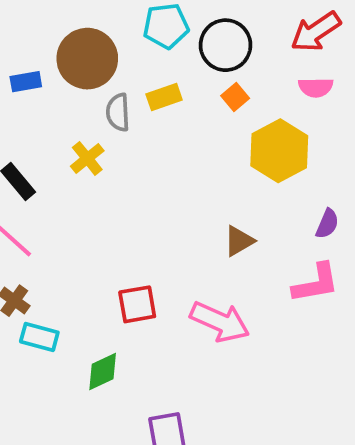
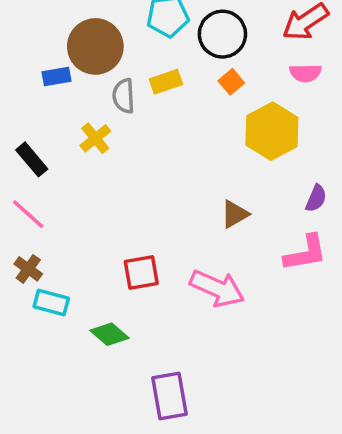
blue rectangle: (26, 82) -> (56, 76), moved
green diamond: (103, 372) -> (109, 334), turned 66

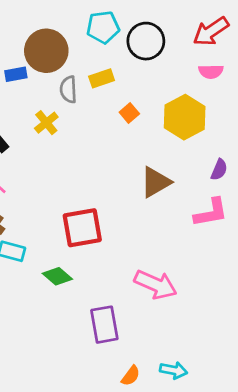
orange square: (231, 82) -> (129, 113), moved
brown triangle: (235, 214) -> (156, 182), size x1.4
red square: (141, 272) -> (82, 228), size x1.4
pink arrow: (217, 288) -> (156, 284), moved

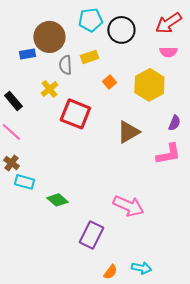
red square: (82, 228) -> (75, 114), moved, turned 32
purple rectangle: (104, 325) -> (91, 235), turned 36

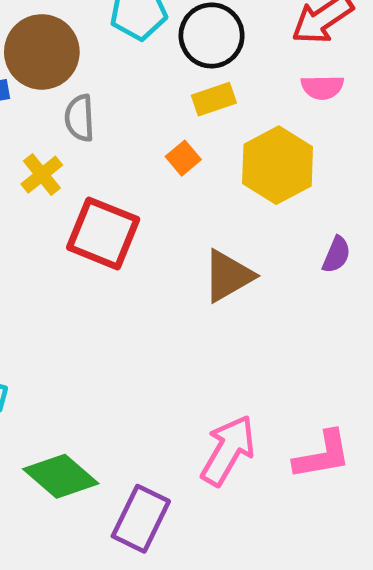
yellow rectangle: (89, 57) -> (214, 99), moved
pink L-shape: (168, 154) -> (322, 455), moved
green diamond: (57, 200) -> (61, 476), moved, size x1.4
pink arrow: (128, 206) -> (228, 450), turned -84

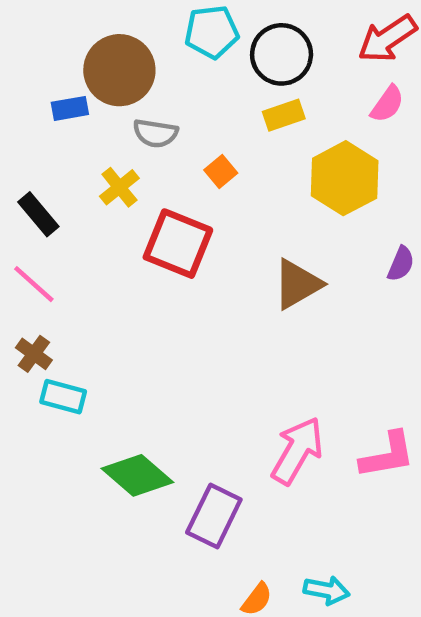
pink semicircle: (322, 87) -> (387, 104), turned -54
gray semicircle: (80, 118) -> (155, 133), turned -78
orange square: (183, 158) -> (221, 171), moved

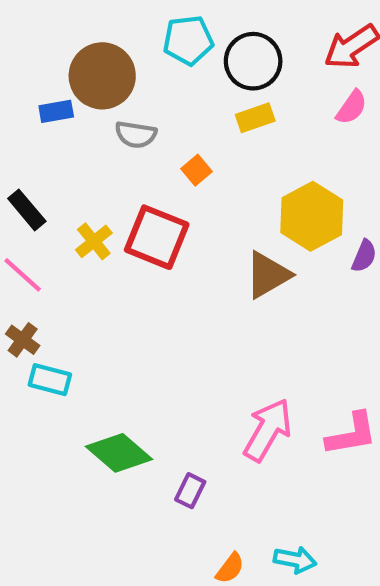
yellow hexagon: (345, 178) -> (312, 216), moved
yellow cross: (119, 187) -> (94, 241), moved
purple rectangle: (214, 516) -> (190, 491), size x0.6

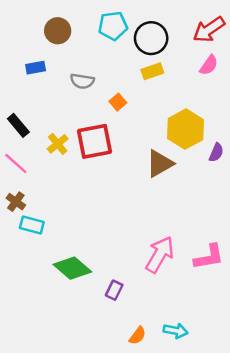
brown circle: (102, 76) -> (58, 31), moved, size x0.7
red square: (157, 237) -> (95, 141), turned -33

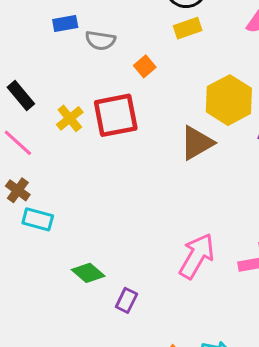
blue rectangle: (36, 68) -> (65, 24), moved
green diamond: (72, 268) -> (88, 273), size x0.7
purple rectangle: (114, 290) -> (126, 300), moved

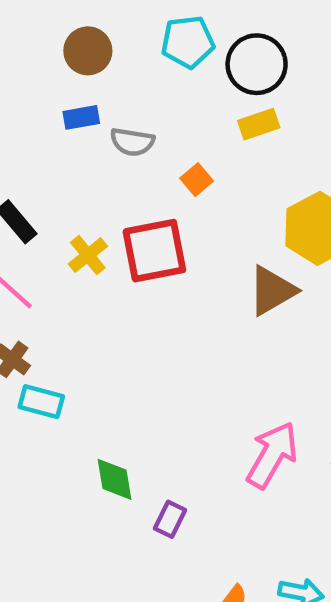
green diamond: (88, 273) -> (115, 479), turned 40

